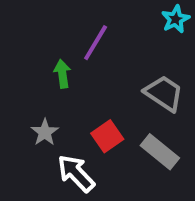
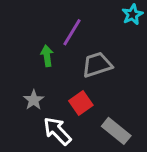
gray trapezoid: (164, 93) -> (97, 65), moved, turned -52
gray rectangle: (160, 152) -> (116, 131), moved

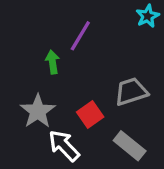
gray trapezoid: (97, 65) -> (131, 92), moved
gray star: (34, 100) -> (38, 111), size x1.5

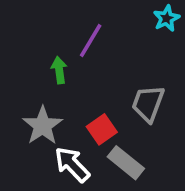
gray trapezoid: (131, 92) -> (148, 103), turned -52
gray rectangle: (130, 146) -> (126, 163), moved

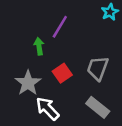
red square: (102, 129) -> (62, 73), moved
gray rectangle: (126, 163) -> (98, 107), moved

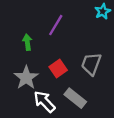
green arrow: (39, 46) -> (27, 42), moved
gray rectangle: (98, 107) -> (75, 98), moved

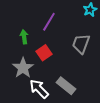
gray trapezoid: (91, 64) -> (81, 44), moved
red square: (58, 68) -> (44, 53), moved

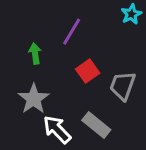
gray trapezoid: (81, 44) -> (123, 86), moved
red square: (44, 53) -> (88, 71), moved

